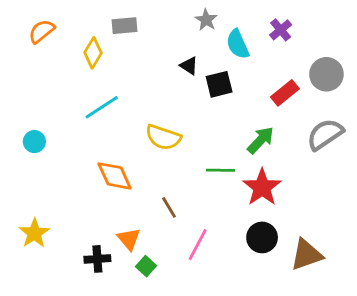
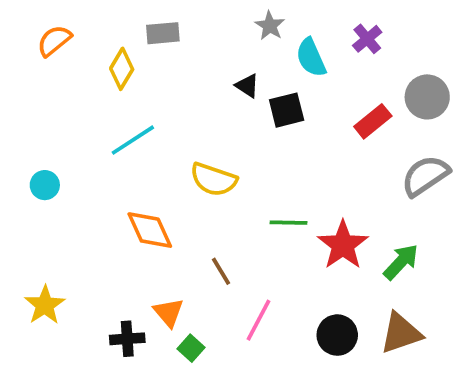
green arrow: (261, 140) -> (401, 262), moved
black circle: (262, 237) -> (337, 335), moved

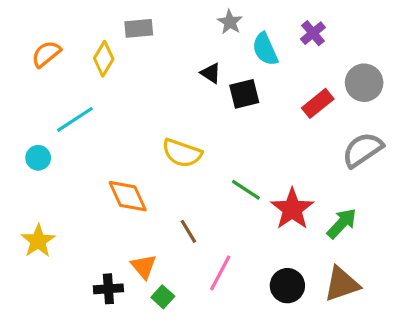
orange semicircle: (54, 41) -> (46, 54), moved
cyan line: (133, 140) -> (75, 119), moved
green line: (288, 223) -> (246, 190), turned 32
yellow star: (45, 305) -> (38, 241), moved

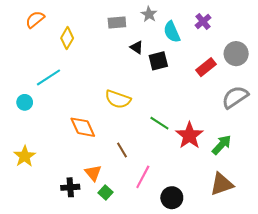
gray rectangle: (139, 28) -> (117, 23), moved
orange semicircle: (46, 54) -> (35, 19), moved
black circle: (287, 286) -> (172, 198), moved

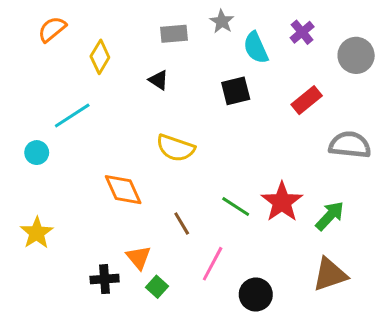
black triangle: (137, 47) -> (159, 80), moved
gray circle: (236, 54) -> (356, 55), moved
gray semicircle: (235, 97) -> (350, 145), turned 40
green line: (159, 123) -> (236, 207), moved

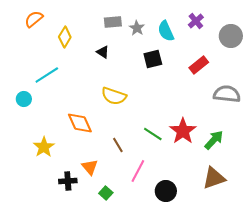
gray star: (222, 21) -> (137, 28), moved
yellow star: (37, 233) -> (44, 147), moved
green square: (157, 287) -> (106, 193), moved

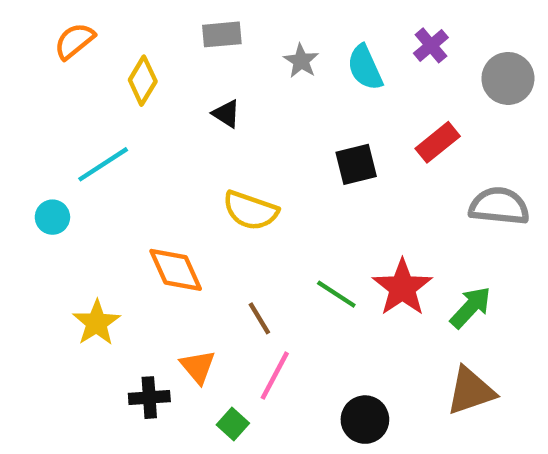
gray rectangle: (113, 22) -> (222, 34), moved
black square: (153, 59) -> (356, 164), moved
pink line: (138, 171) -> (275, 376), moved

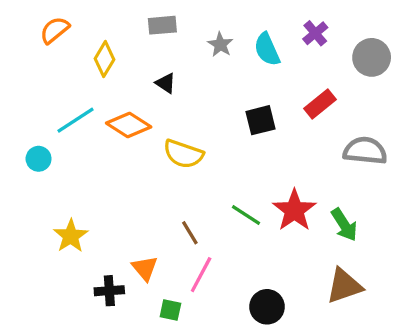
orange diamond: (176, 270) -> (129, 125), moved, turned -33
green arrow: (471, 307) -> (344, 225), turned 104
green square: (233, 424) -> (170, 310), turned -30

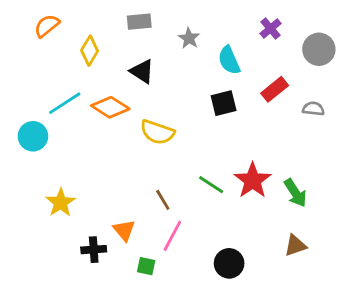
cyan semicircle: (267, 49) -> (229, 60), moved
black triangle: (166, 83) -> (142, 71), size x1.4
gray semicircle: (365, 151) -> (313, 109), moved, size x0.6
cyan circle: (39, 159) -> (33, 136), size x1.4
brown triangle: (344, 286) -> (295, 245), size x0.7

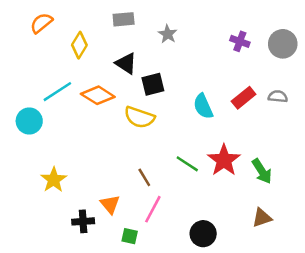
purple cross: (271, 29) -> (240, 41), moved, turned -30
cyan semicircle: (229, 60) -> (203, 106), moved
red rectangle: (275, 89) -> (244, 98), moved
black square: (224, 103) -> (153, 84), moved

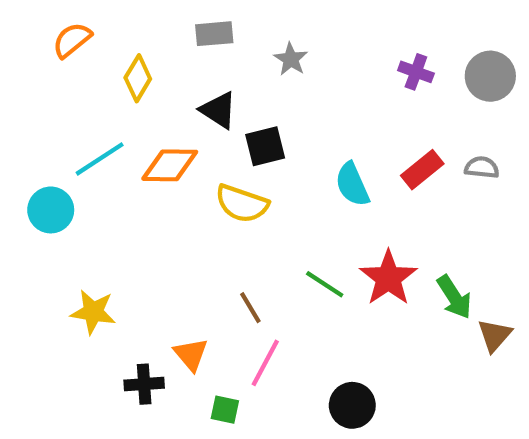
orange diamond: (98, 95) -> (170, 165), turned -32
yellow star: (54, 180) -> (93, 312), turned -30
brown triangle: (262, 218) -> (495, 335), moved, turned -30

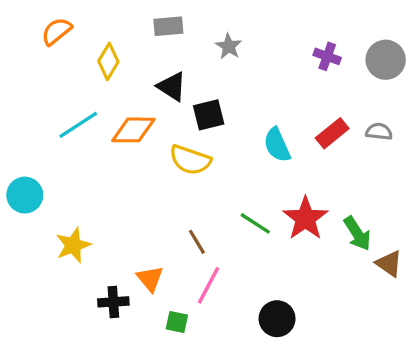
cyan circle: (51, 210) -> (25, 195), moved
yellow star: (93, 312) -> (73, 245), turned -30
brown triangle: (495, 335) -> (389, 264), turned -36

